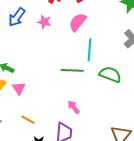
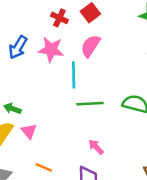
pink star: (44, 22) -> (51, 50), size x1.5
cyan line: (90, 50) -> (74, 75), moved

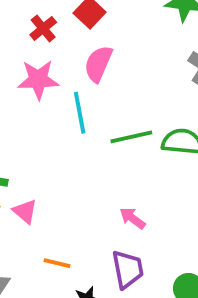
red cross: (59, 18) -> (43, 28), turned 35
green line: (90, 104) -> (131, 137), moved

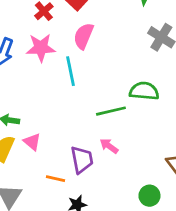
green line: (131, 137) -> (111, 111), moved
purple trapezoid: (128, 269) -> (82, 160), moved

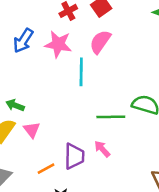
orange line: (56, 179) -> (46, 169), turned -54

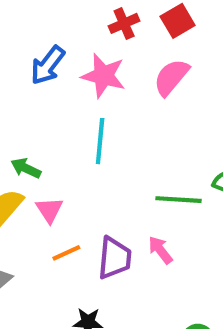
cyan line: (81, 72) -> (100, 141), moved
orange line: (46, 169) -> (66, 253), moved

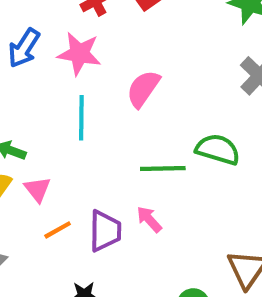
pink semicircle: (171, 77) -> (143, 89), moved

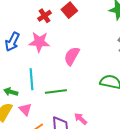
cyan line: (81, 118) -> (31, 79), moved
green line: (163, 169) -> (56, 92), moved

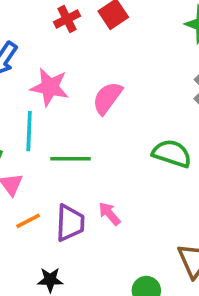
pink star: (39, 42) -> (50, 87), moved

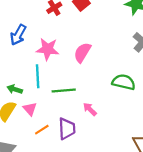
pink arrow: (109, 214) -> (90, 109), moved

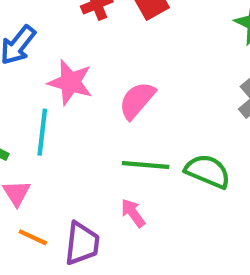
green line: (64, 91) -> (146, 165), moved
orange line: (42, 130) -> (33, 237), turned 48

